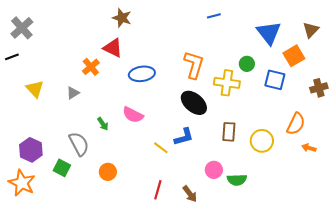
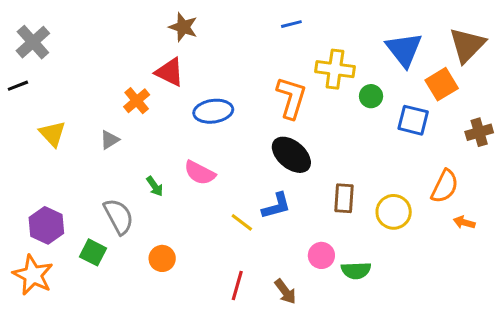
blue line: (214, 16) -> (291, 24), moved
brown triangle: (311, 30) -> (467, 45), size x1.5
yellow cross: (227, 83) -> (335, 69), moved

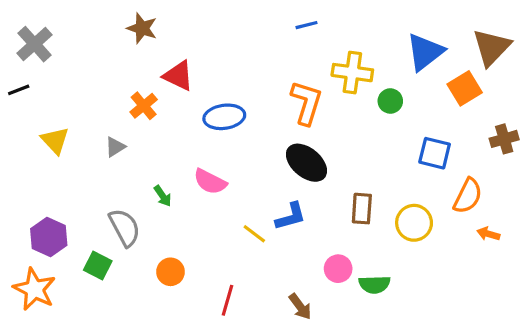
brown star: (183, 27) -> (142, 28), moved
blue triangle: (404, 50) -> (425, 52), turned 30
blue square: (413, 120) -> (435, 153), moved
red line: (237, 285) -> (227, 300), moved

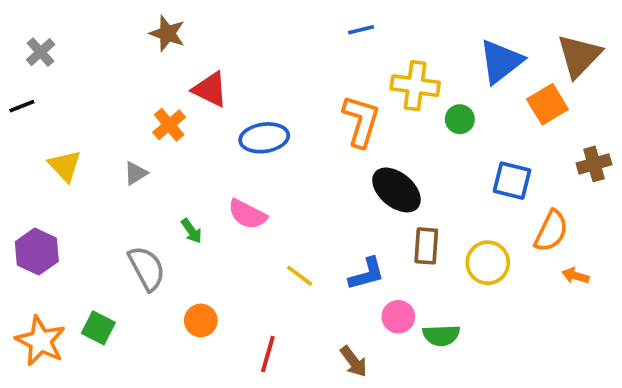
gray cross: (34, 44) -> (41, 52), size x0.7
black ellipse: (306, 163) -> (396, 190), moved
blue L-shape: (291, 216) -> (367, 274), moved
purple hexagon: (49, 237) -> (37, 251), moved
green square: (98, 265) -> (98, 328), moved

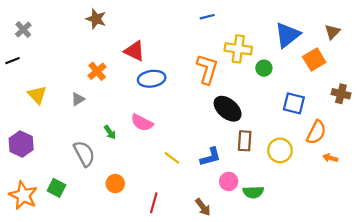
brown triangle: (579, 56) -> (332, 32), size x0.6
red triangle: (210, 89) -> (135, 51), moved
brown cross: (594, 164) -> (341, 94), turned 30

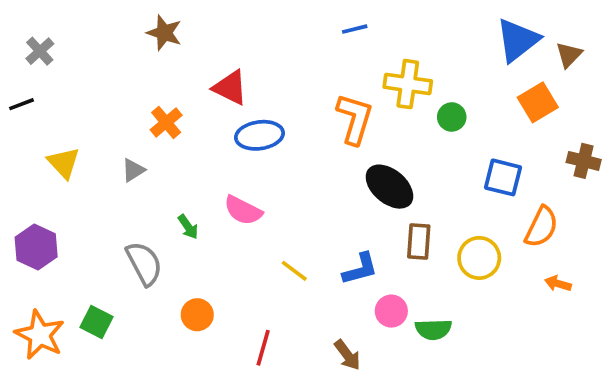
blue triangle: (287, 35) -> (518, 40), moved
orange arrow: (330, 158) -> (558, 284), moved

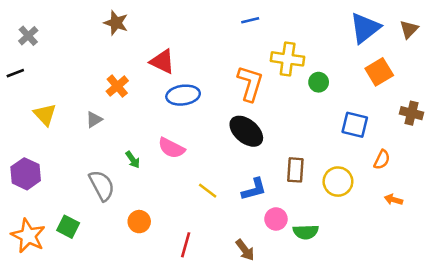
brown triangle: (569, 55) -> (409, 29), moved
black ellipse: (389, 187) -> (246, 131), moved
orange semicircle: (541, 227) -> (382, 160), size x0.7

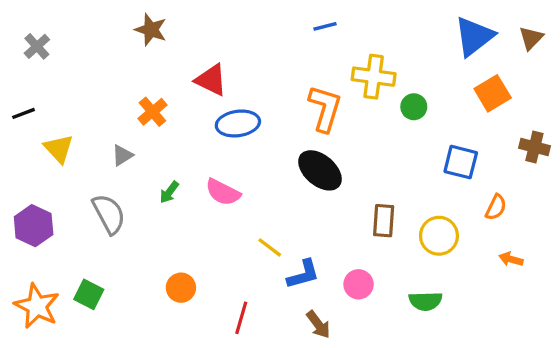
black line: (15, 73) -> (23, 113), moved
green arrow: (133, 160) -> (169, 192), moved, turned 72
gray semicircle: (102, 185) -> (109, 214), moved
blue L-shape: (254, 189) -> (303, 274), moved
green semicircle: (306, 232) -> (426, 301), moved

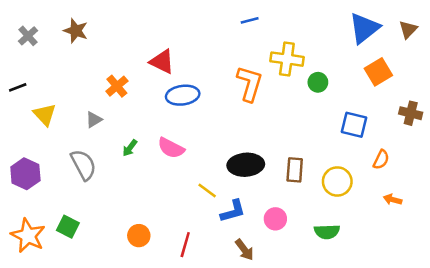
brown star: (151, 30) -> (76, 31), moved
black ellipse: (320, 170) -> (246, 165), moved, turned -44
orange circle: (181, 288) -> (139, 236), moved

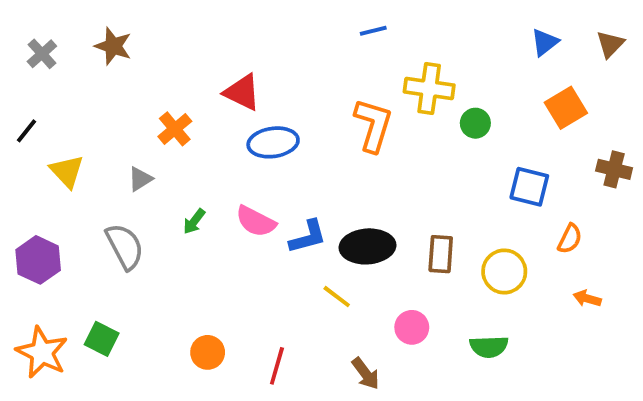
blue triangle: (364, 28) -> (545, 42), size x0.6
black line: (18, 87) -> (27, 131), turned -30
yellow line: (207, 190) -> (337, 297), moved
blue L-shape: (233, 211) -> (308, 237), moved

